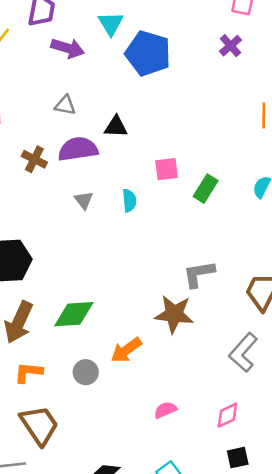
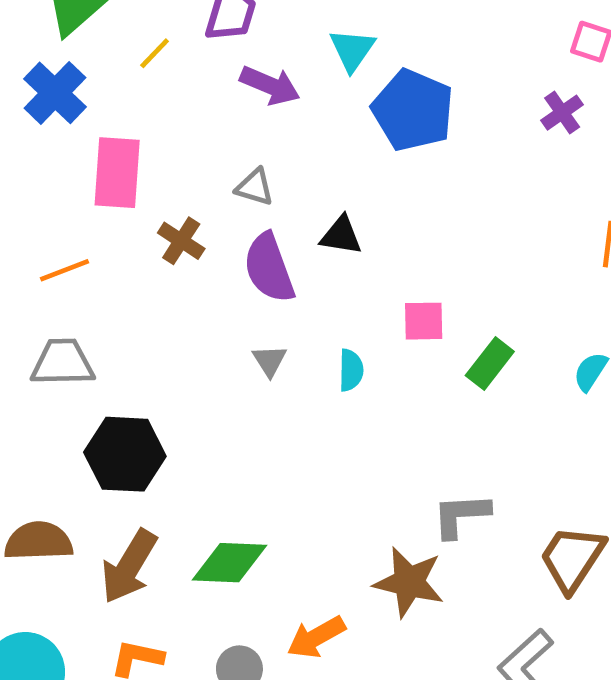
purple semicircle: (78, 149) -> (269, 268), turned -108
brown cross: (34, 159) -> (181, 241), moved

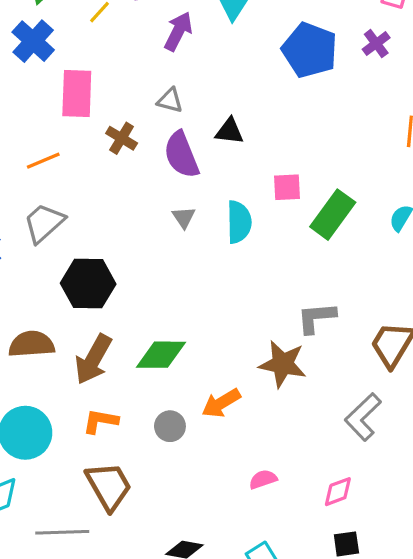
purple arrow: (270, 85) -> (178, 31), turned -84
blue pentagon: (413, 110) -> (310, 50), moved
gray trapezoid: (63, 363) -> (44, 223), turned -39
green rectangle: (490, 364) -> (333, 215), size x1.4
cyan semicircle: (351, 370) -> (239, 222), size x1.5

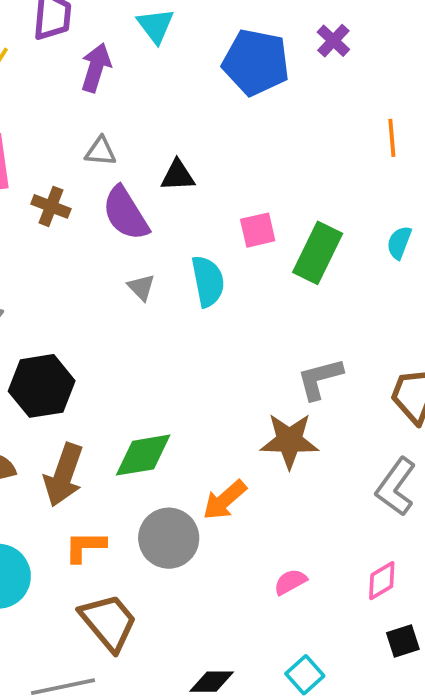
gray circle: (170, 426) -> (169, 538), size x1.6

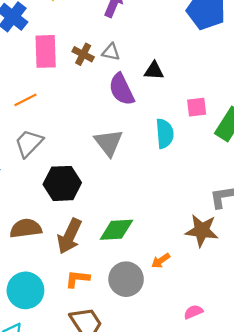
brown cross: (51, 206) -> (83, 54), moved
gray triangle: (141, 287) -> (109, 143), moved, size x1.8
orange arrow: (225, 500) -> (161, 261), size x0.7

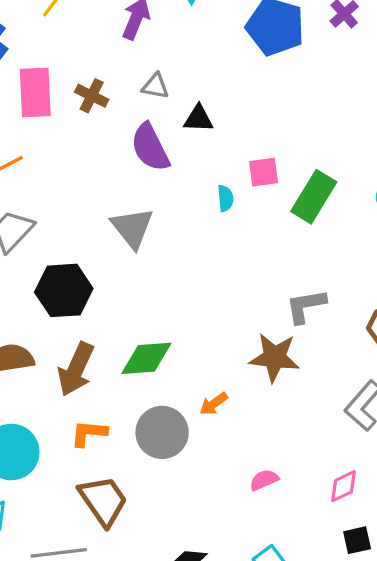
gray triangle: (111, 52) -> (155, 86), moved
cyan semicircle: (165, 134) -> (225, 198), moved, size x0.6

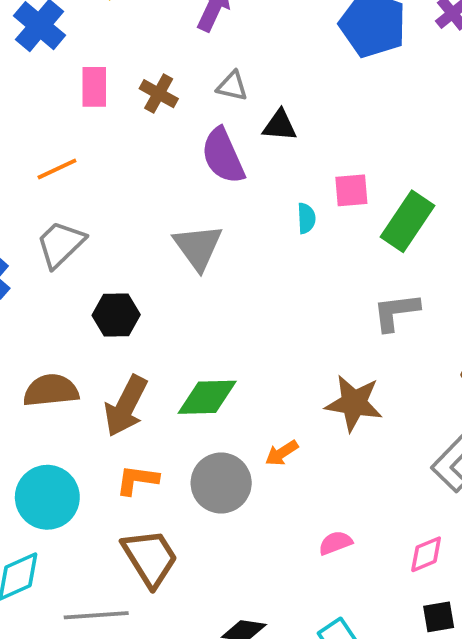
pink rectangle: (35, 92) -> (94, 87), size x0.7
black hexagon: (64, 290) -> (116, 315), size x0.7
gray L-shape: (306, 306) -> (396, 312), moved

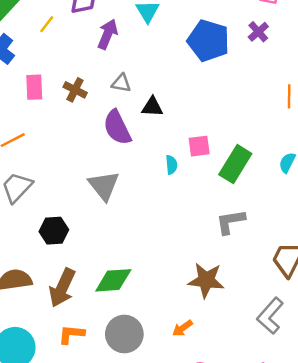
orange arrow: (282, 453) -> (183, 328), moved

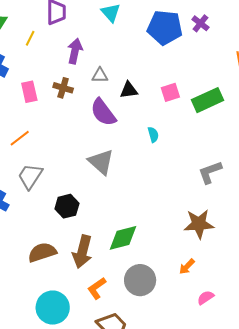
purple cross: (258, 32) -> (201, 23), moved
purple arrow: (108, 34) -> (75, 51), moved
pink square: (199, 146) -> (170, 92), moved
green rectangle: (235, 164) -> (207, 100), moved, turned 44
orange L-shape: (71, 334) -> (97, 288), turned -30

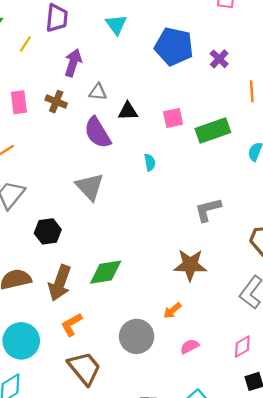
purple cross: (201, 23) -> (219, 59), moved
gray circle: (140, 280) -> (137, 336), moved

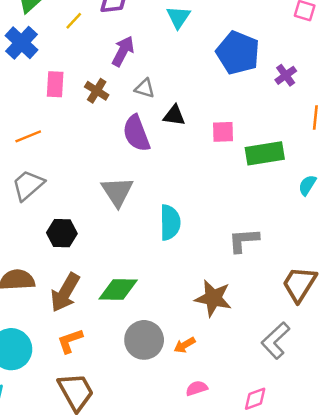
cyan semicircle: (150, 162) -> (170, 222), moved, size x1.8
gray circle: (137, 336) -> (144, 340), moved

